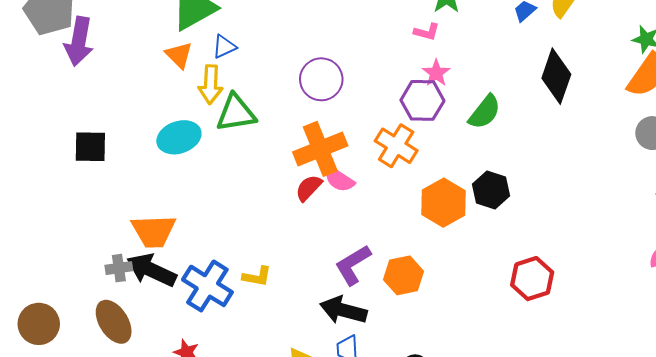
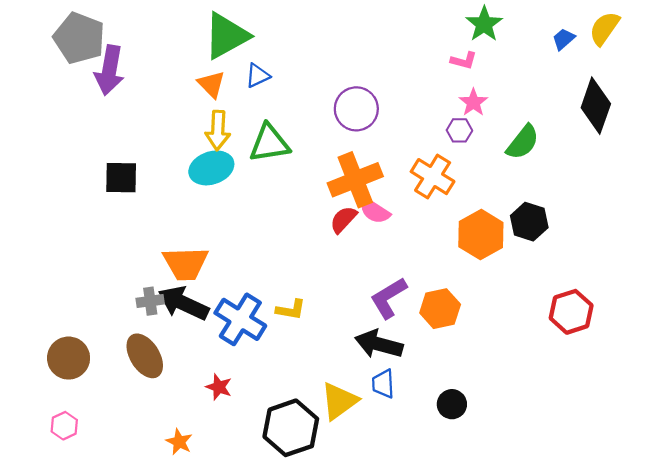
yellow arrow: (211, 85) -> (218, 130), moved
purple hexagon: (422, 100) -> (459, 130), size x0.6

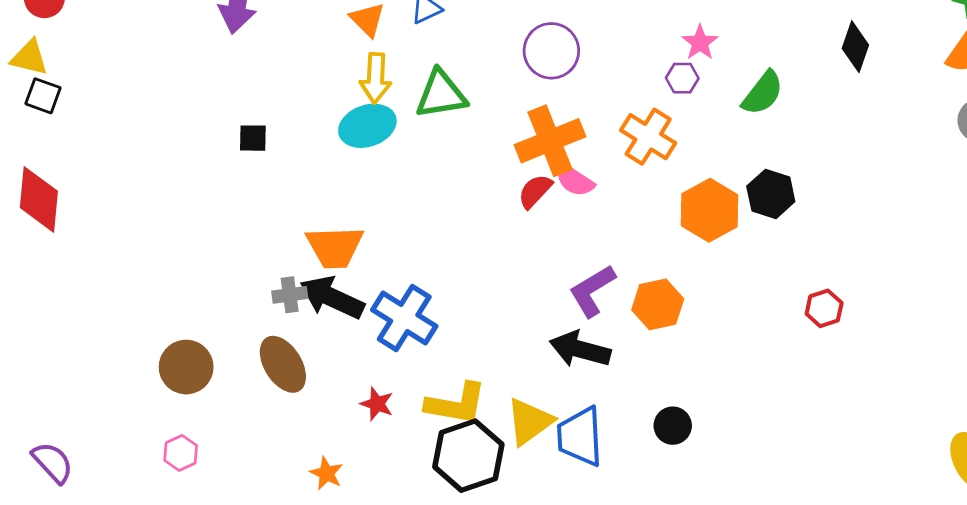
black diamond: (596, 106) -> (855, 47), size x0.7
black square: (121, 178) -> (253, 138), size x0.7
yellow L-shape: (291, 310) -> (456, 404), moved, size x1.6
red hexagon: (571, 312) -> (824, 308), size x0.7
blue trapezoid: (383, 384) -> (580, 437), moved, size x1.6

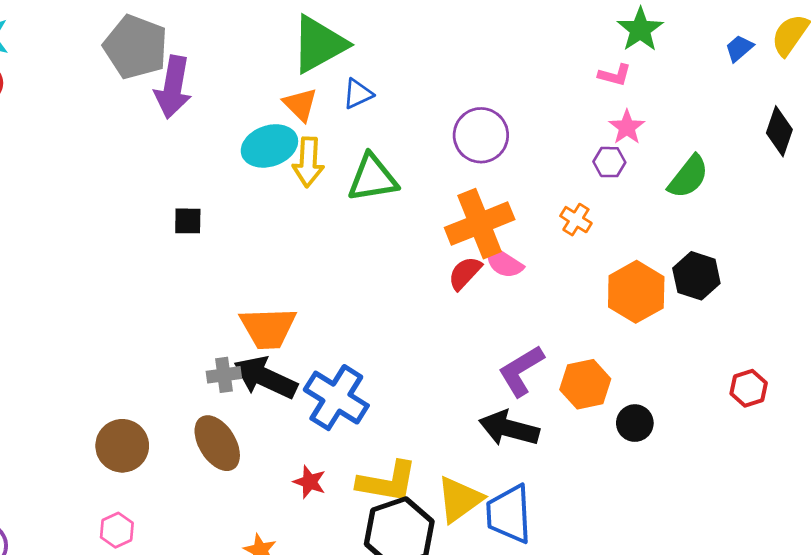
cyan ellipse: (367, 126) -> (269, 146), moved
orange cross: (648, 137) -> (576, 220), size x0.6
black circle: (673, 426) -> (635, 423), moved

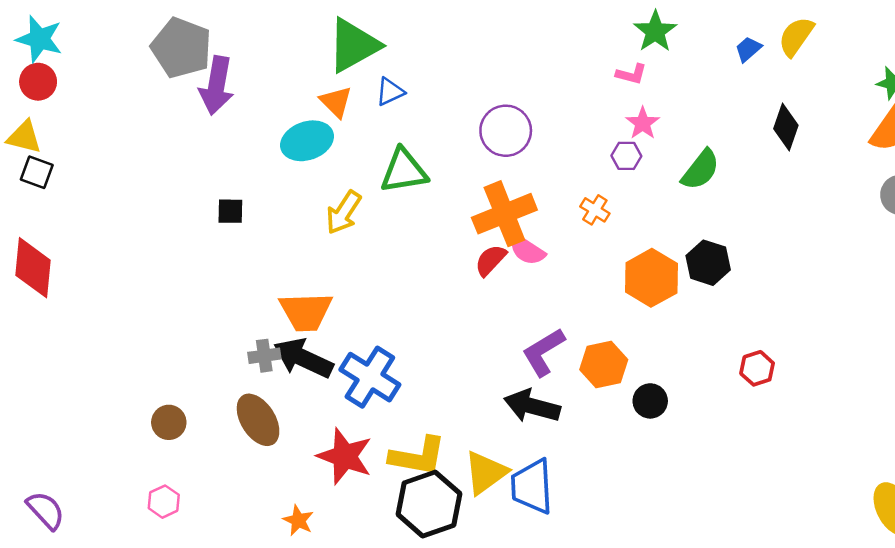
yellow arrow: (308, 162) -> (344, 212), moved, turned 30
brown circle: (122, 446) -> (169, 422), size x0.7
red star: (310, 482) -> (345, 456), size x1.8

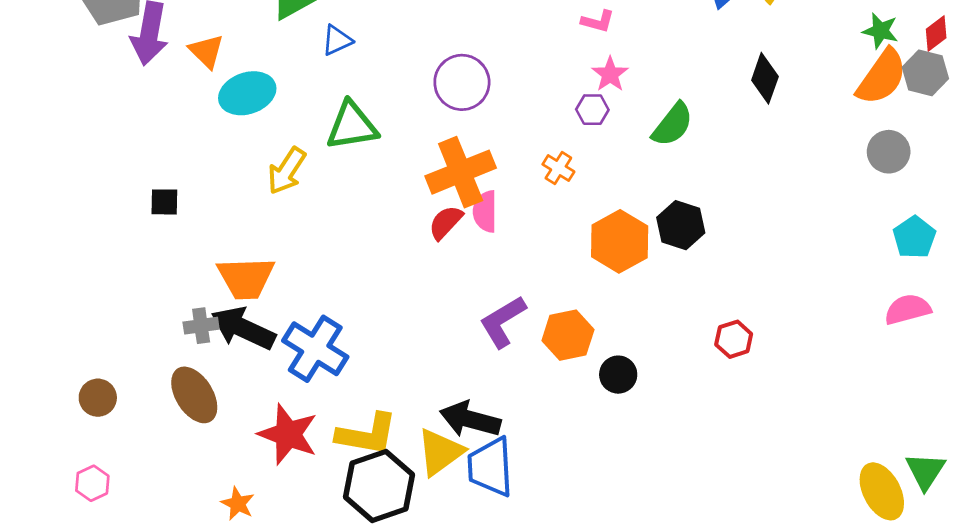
orange triangle: (336, 102) -> (206, 51), moved
black square: (230, 211) -> (164, 202), moved
pink semicircle: (527, 250) -> (485, 211), turned 57
black arrow: (532, 406) -> (470, 419), moved

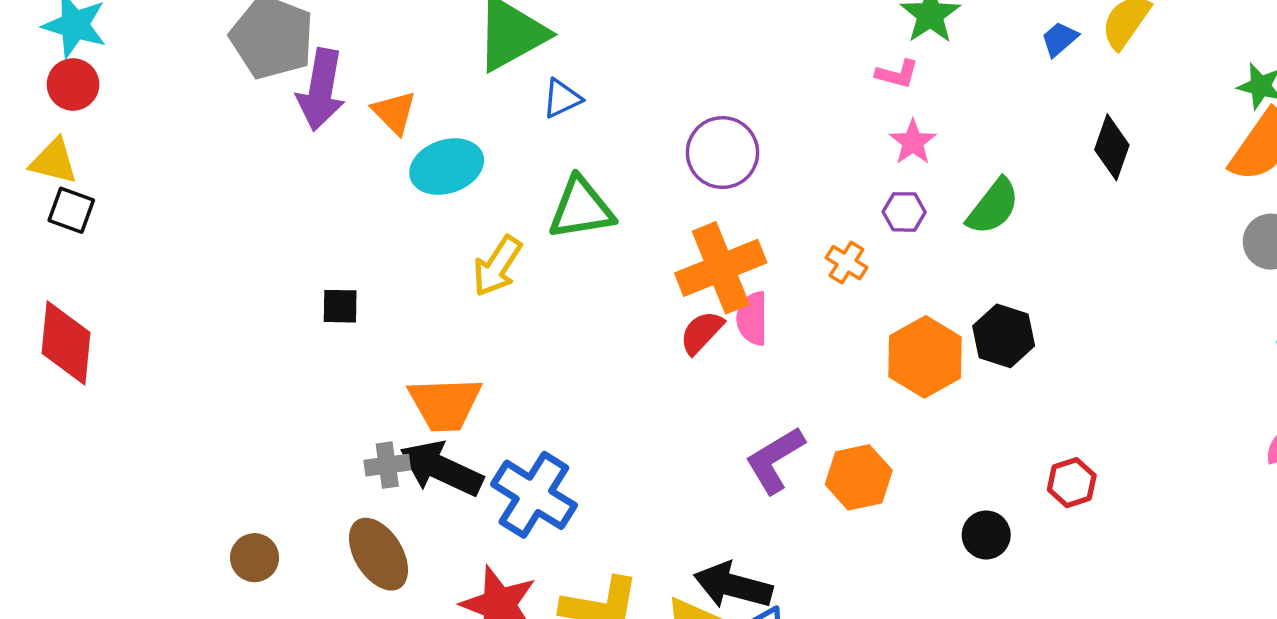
purple hexagon: (592, 110) -> (904, 212), moved
black circle: (618, 375) -> (986, 535), moved

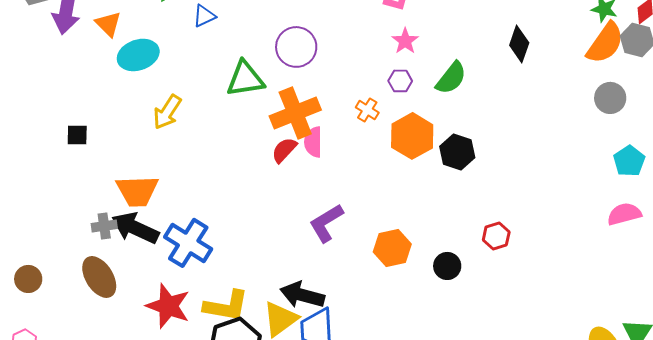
green triangle: (581, 208) -> (245, 79), moved
orange hexagon: (925, 357) -> (412, 136), moved
orange hexagon: (859, 477) -> (392, 248), moved

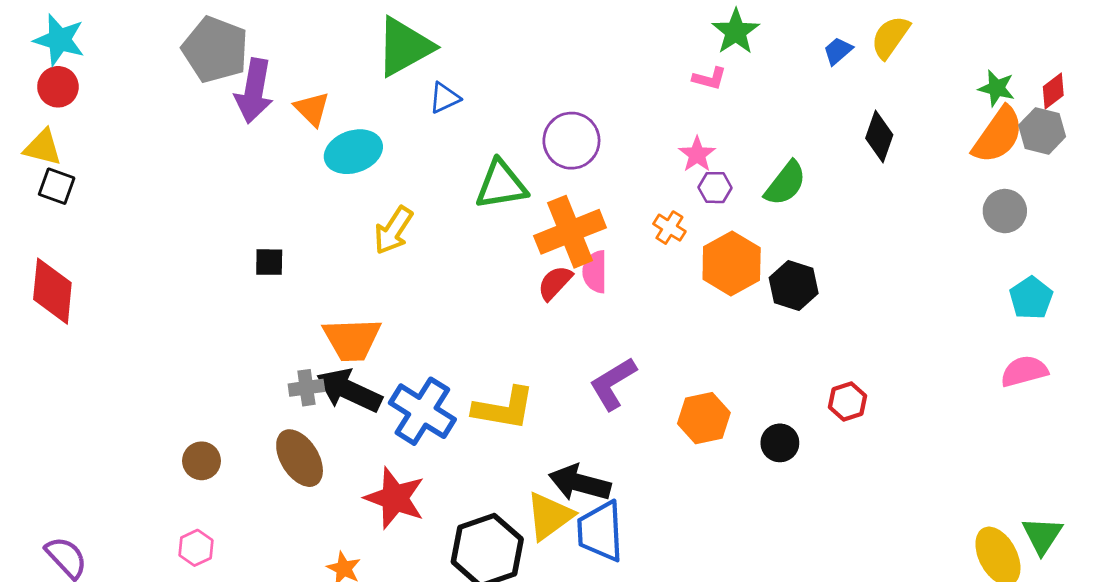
pink star: (405, 41) -> (697, 154), moved
yellow L-shape: (226, 306) -> (504, 408), moved

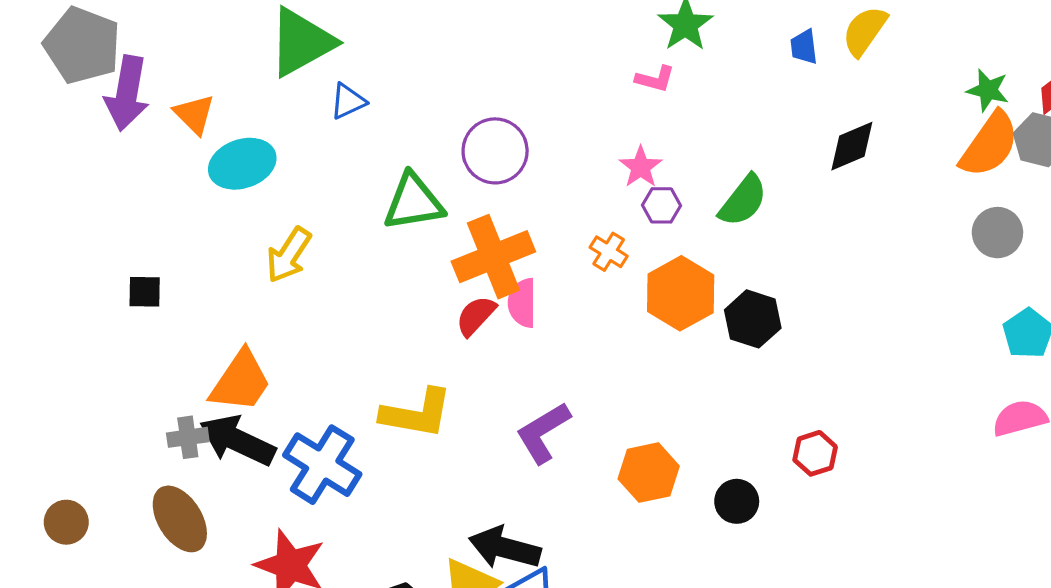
blue trapezoid: (838, 51) -> (804, 47), turned -56
black diamond: (879, 136) -> (852, 146), turned 48
orange trapezoid: (352, 339) -> (241, 381), turned -54
yellow L-shape: (504, 408) -> (417, 413), moved

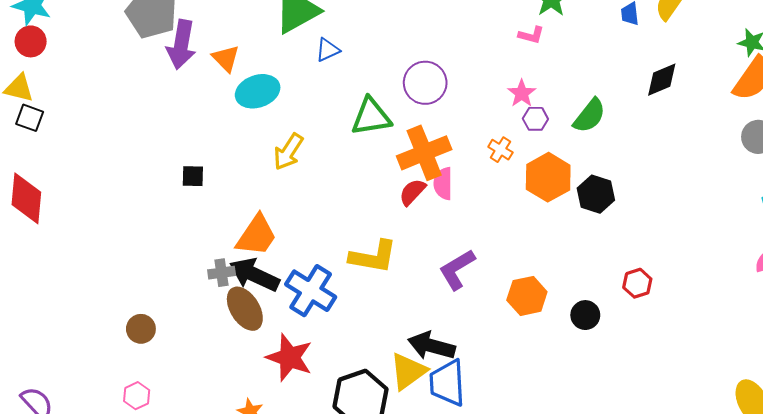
brown ellipse: (180, 519) -> (245, 309), moved

